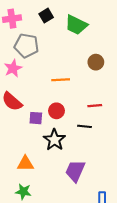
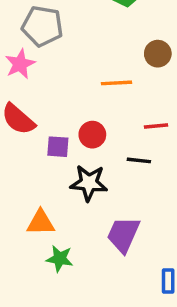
orange line: (61, 80) -> (116, 83), moved
black star: (54, 140) -> (89, 183), turned -30
green star: (23, 192) -> (60, 259), moved

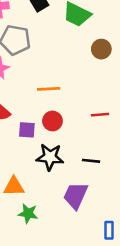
brown circle: (158, 54) -> (101, 49), moved
orange line: (116, 83) -> (49, 89), moved
black line: (139, 160) -> (91, 161), moved

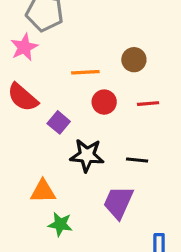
brown circle: (101, 49) -> (134, 60), moved
red circle: (52, 121) -> (104, 102), moved
purple square: (27, 130) -> (59, 122), turned 36

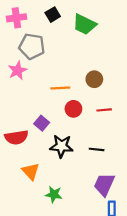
red semicircle: (23, 97) -> (16, 137), moved, turned -50
orange triangle: (43, 191) -> (31, 171), turned 48
purple trapezoid: (118, 202) -> (104, 185), moved
green star: (60, 224) -> (54, 194), moved

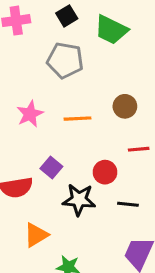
gray pentagon: (32, 46) -> (65, 60), moved
pink star: (18, 70) -> (30, 114), moved
red circle: (73, 109) -> (105, 172), moved
orange triangle: (31, 171) -> (36, 235), turned 42

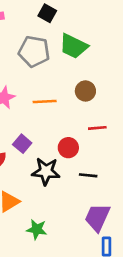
black square: (67, 16) -> (47, 13), moved, turned -30
green trapezoid: (111, 30) -> (74, 46), moved

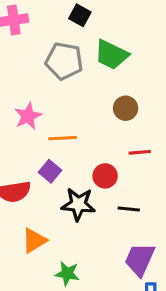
orange line: (45, 102) -> (63, 138), moved

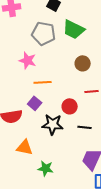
pink star: (28, 116) -> (28, 60), moved, turned -30
orange triangle: (34, 241) -> (25, 147), turned 42

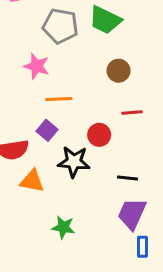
black line: (85, 127) -> (128, 178), moved
orange triangle: (25, 147) -> (32, 181), moved

